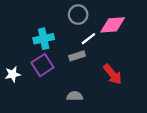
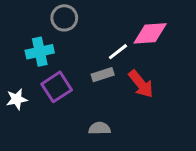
gray circle: (78, 15) -> (64, 18), moved
cyan cross: (44, 39) -> (40, 52), moved
red arrow: (113, 74) -> (141, 84), moved

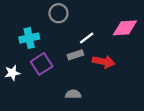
gray circle: (64, 18) -> (58, 13), moved
pink diamond: (150, 33) -> (125, 28), moved
red arrow: (141, 84) -> (104, 62), turned -40

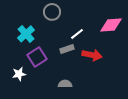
cyan cross: (29, 38) -> (26, 34), turned -30
white star: (12, 73) -> (19, 74), moved

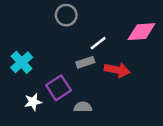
cyan cross: (26, 34) -> (22, 62), moved
purple square: (37, 57) -> (59, 88), moved
white star: (19, 74) -> (33, 102), moved

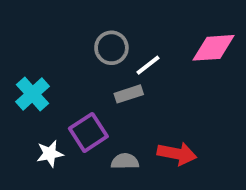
gray circle: (66, 15) -> (111, 48), moved
red arrow: (117, 70) -> (177, 154), moved

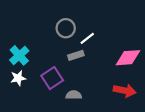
pink diamond: (213, 48) -> (128, 58), moved
white star: (50, 154) -> (18, 78), moved
red arrow: (177, 154) -> (125, 91), moved

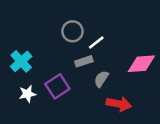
white star: (18, 78) -> (27, 94), moved
red arrow: (125, 91) -> (119, 104), moved
gray semicircle: (74, 95) -> (101, 79), moved, turned -56

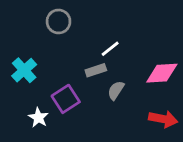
gray circle: (72, 31) -> (59, 21), moved
white star: (27, 94) -> (38, 118), moved, turned -30
red arrow: (119, 104) -> (163, 119), moved

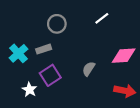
gray circle: (59, 21) -> (57, 24), moved
white line: (110, 49) -> (102, 18), moved
gray rectangle: (96, 70) -> (44, 49), moved

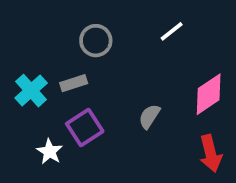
pink diamond: (124, 56) -> (209, 94), turned -30
red arrow: (125, 91) -> (210, 153), turned 65

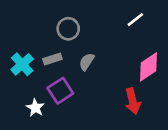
white line: (172, 31) -> (135, 20), moved
gray semicircle: (149, 116) -> (87, 62), moved
red arrow: (210, 153) -> (133, 101), moved

